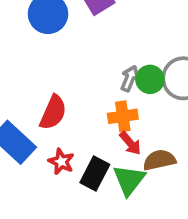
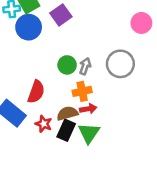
green circle: (150, 79) -> (67, 65), moved
red arrow: (130, 143) -> (88, 109), turned -56
brown semicircle: (159, 160) -> (67, 113), moved

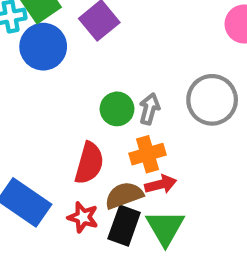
red semicircle: (36, 92) -> (89, 163), moved

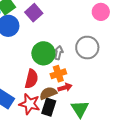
green circle: (117, 109) -> (43, 53), size x1.5
red star: (83, 217) -> (30, 104), size x1.5
green triangle: (165, 228) -> (80, 109), moved

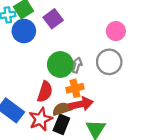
pink circle: (101, 12) -> (116, 31), moved
red arrow: (65, 87) -> (81, 104), size x1.5
red star: (30, 104) -> (41, 119), turned 30

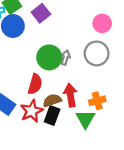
orange cross: (75, 88) -> (97, 101), moved
red arrow: (81, 104) -> (70, 95), turned -85

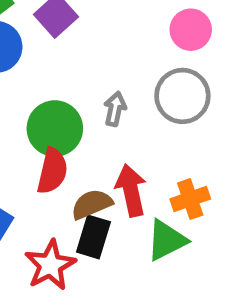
green circle: (49, 57) -> (55, 128), moved
red star: (32, 111) -> (50, 265), moved
green triangle: (85, 119) -> (166, 240), turned 36

